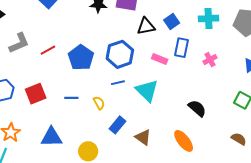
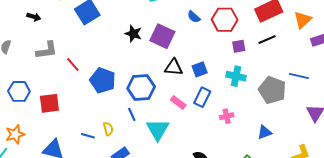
red line: (48, 50) -> (73, 64), turned 63
blue pentagon: (81, 58) -> (103, 80), turned -30
blue line: (118, 83) -> (132, 114), turned 64
blue line: (71, 98) -> (88, 136), moved

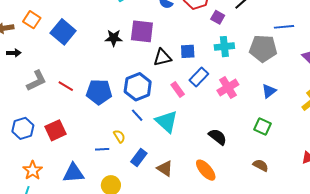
purple square: (239, 46) -> (218, 17), turned -32
blue square: (200, 69) -> (188, 51), turned 35
blue rectangle: (202, 97) -> (199, 77), turned 36
pink rectangle: (178, 102) -> (178, 89), turned 35
pink cross: (227, 116) -> (228, 87), size x1.5

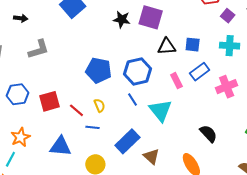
red line: (66, 86) -> (76, 110), moved
yellow semicircle: (119, 136) -> (99, 105), moved
blue rectangle: (139, 157) -> (127, 141), size x1.4

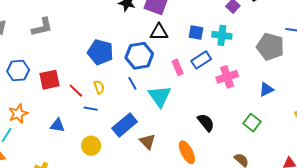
cyan cross: (230, 46) -> (222, 35), moved
black triangle: (167, 47) -> (159, 32), moved
blue triangle: (60, 146) -> (57, 125), size x0.7

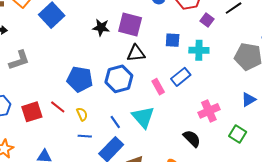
blue square: (196, 33) -> (173, 40), moved
pink cross: (227, 77) -> (209, 111), moved
blue line: (132, 83) -> (115, 122), moved
red line: (76, 91) -> (58, 107), moved
blue line: (91, 109) -> (85, 136), moved

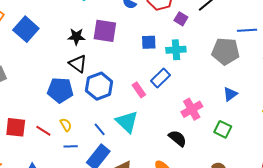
black triangle: (136, 53) -> (78, 64), moved, turned 48
red line: (58, 107) -> (43, 131), moved
red square: (32, 112) -> (16, 127), turned 30

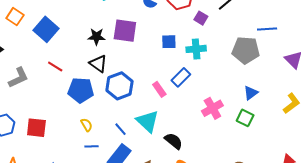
green square: (223, 129) -> (245, 118), moved
red line: (43, 131) -> (55, 67), moved
black semicircle: (178, 138) -> (174, 141), moved

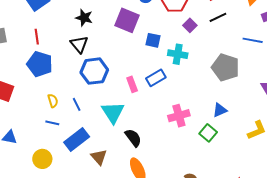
blue line: (267, 29) -> (253, 40), moved
purple square: (125, 31) -> (127, 20), moved
red line: (55, 67) -> (37, 37), turned 35
blue pentagon: (81, 90) -> (40, 64), moved
blue line: (120, 129) -> (77, 104), moved

